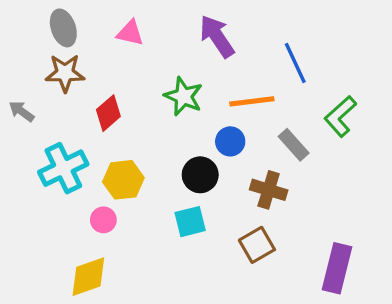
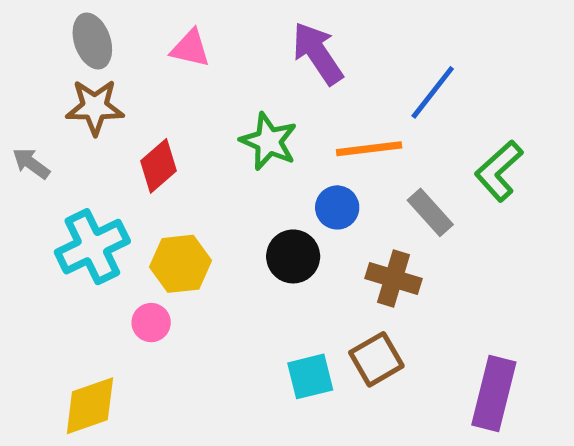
blue line: (295, 63) -> (433, 92), turned 63
cyan square: (190, 222) -> (310, 376), moved
yellow diamond: (88, 277) -> (90, 406), moved

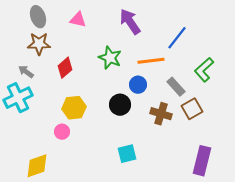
gray arrow: (31, 163) -> (26, 72), moved
cyan cross: (92, 247) -> (18, 98), moved
brown square: (376, 359) -> (192, 109), moved

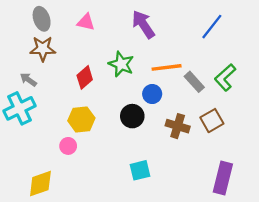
blue line: (177, 38) -> (212, 27), moved
red diamond: (65, 68) -> (85, 77), moved
gray rectangle: (176, 87) -> (194, 82), moved

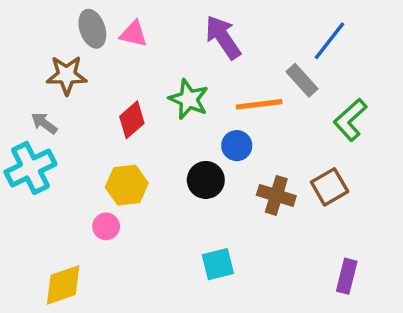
gray ellipse: (42, 19) -> (92, 29), moved
gray rectangle: (194, 82) -> (302, 80), moved
purple rectangle: (223, 178) -> (347, 276), size x0.7

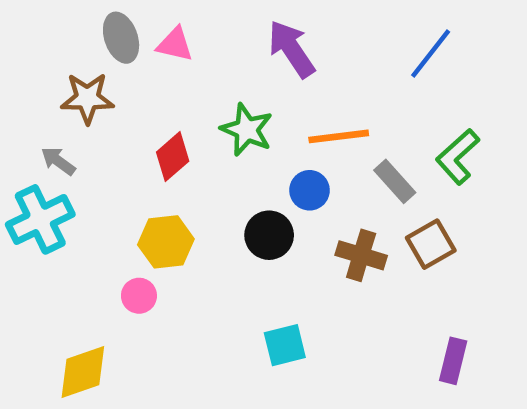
gray rectangle: (302, 80) -> (395, 181), moved

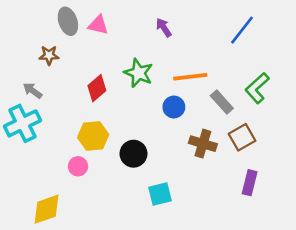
purple arrow: (292, 49) -> (164, 28), size x0.6
brown star: (87, 98) -> (49, 55), size x0.7
black circle: (269, 235) -> (133, 154), moved
purple rectangle: (453, 361) -> (250, 183), moved

